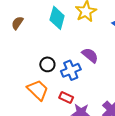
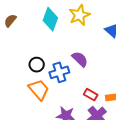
orange trapezoid: (38, 90) -> (39, 90), moved
red rectangle: (66, 98) -> (91, 95), moved

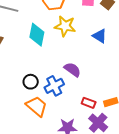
yellow star: (79, 15) -> (65, 26), turned -30

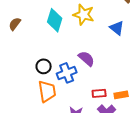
red rectangle: (89, 103) -> (99, 93), turned -32
orange trapezoid: (37, 106) -> (47, 91), turned 35

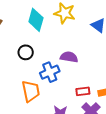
purple semicircle: (86, 59) -> (69, 57), turned -30
black circle: (44, 66) -> (26, 52), moved

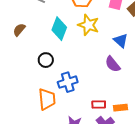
purple semicircle: (69, 57) -> (113, 64), moved, turned -144

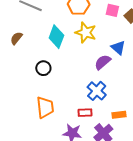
purple semicircle: (113, 64) -> (103, 62), moved, turned 90
blue cross: (68, 82) -> (97, 91), moved, turned -30
red rectangle: (99, 105) -> (85, 113), moved

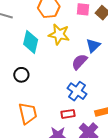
blue triangle: (118, 48) -> (93, 46), turned 42

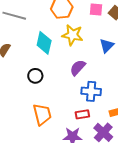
purple semicircle: (79, 62) -> (78, 68), moved
blue cross: (77, 91) -> (91, 91), turned -30

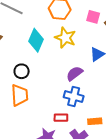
purple semicircle: (78, 68) -> (75, 74), moved
orange trapezoid: (42, 114) -> (20, 95), moved

